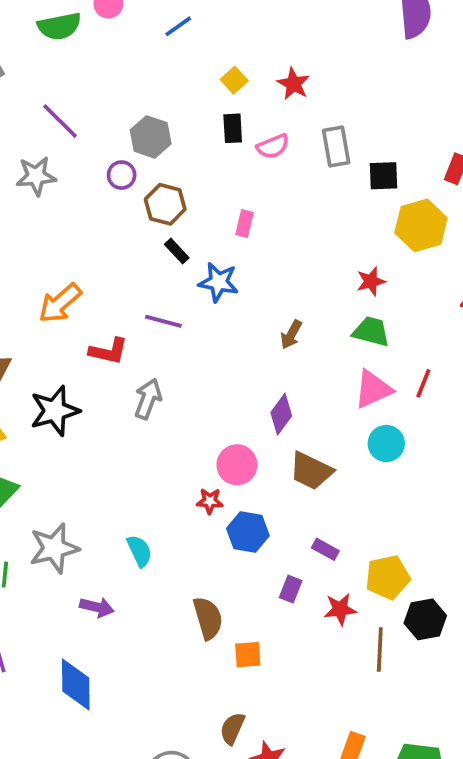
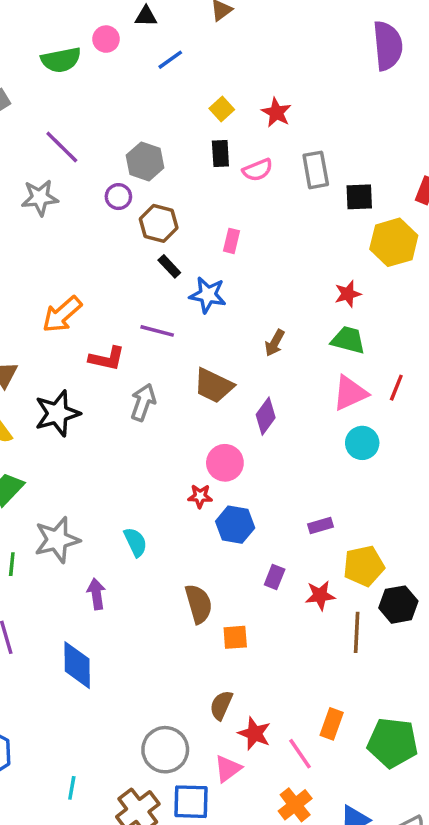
brown trapezoid: (311, 471) -> (214, 386), moved
purple rectangle: (325, 549) -> (320, 525), moved, turned -45
purple arrow: (97, 607) -> (96, 594), turned -112

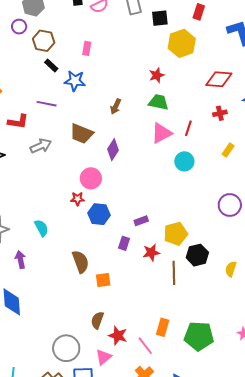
gray arrow: (143, 402) -> (41, 146), turned 50
cyan circle: (362, 443) -> (184, 161), moved
purple rectangle: (320, 525) -> (141, 221), moved

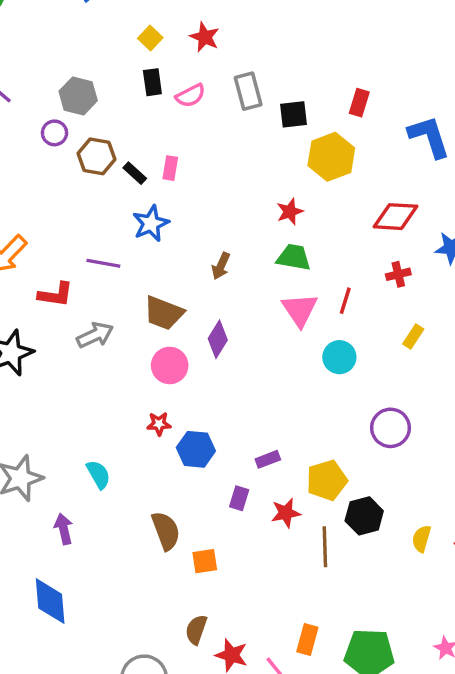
black rectangle: (51, 66) -> (135, 173), moved
blue star: (75, 81) -> (151, 223), turned -30
pink triangle: (161, 133) -> (300, 310), turned -35
pink circle: (91, 178) -> (170, 365), moved
purple circle: (230, 205) -> (391, 428), moved

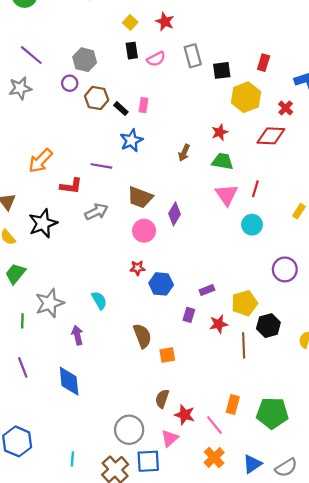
red diamond: (395, 217) -> (271, 136), moved
brown arrow: (221, 266) -> (184, 153), moved
red cross: (398, 274) -> (286, 108), moved, turned -32

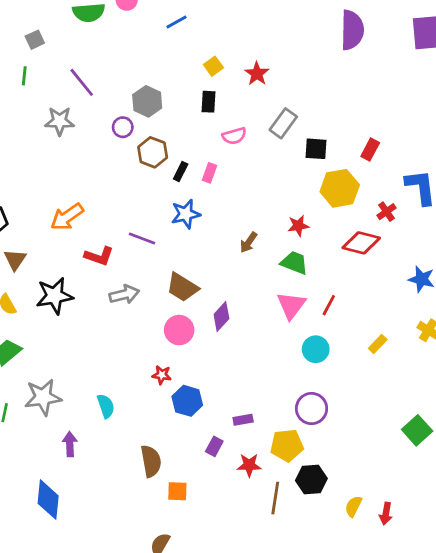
gray rectangle: (193, 56) -> (283, 123), turned 40
pink semicircle: (156, 59) -> (234, 136), moved
black rectangle: (121, 109) -> (181, 172), turned 64
purple circle: (285, 269) -> (312, 409), moved

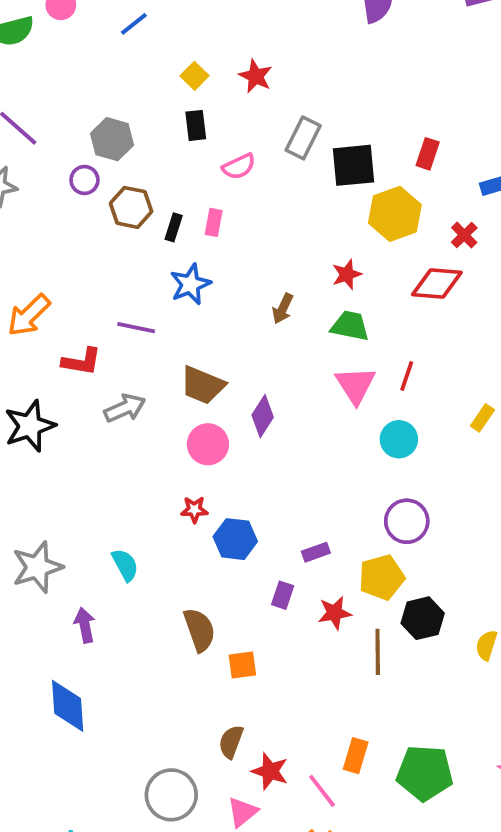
black square: (316, 149) -> (353, 165), size x1.4

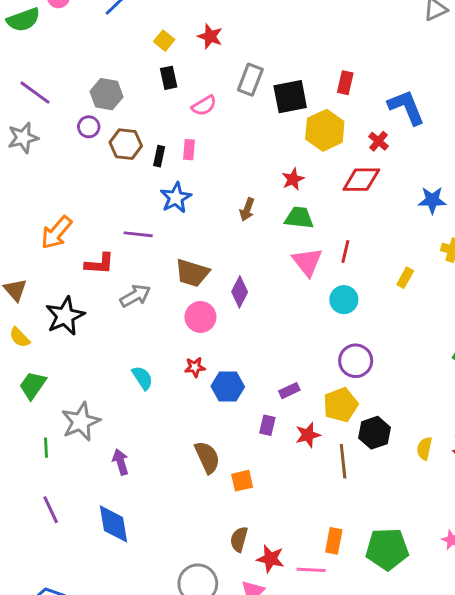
cyan semicircle: (125, 565) -> (142, 378), moved
pink line: (322, 791) -> (311, 570), turned -44

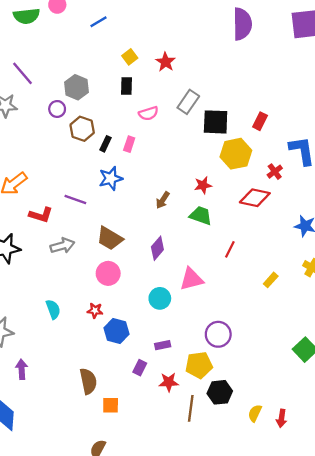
pink triangle: (307, 262) -> (191, 279), moved, turned 40
purple diamond: (240, 292) -> (157, 248), moved
cyan circle: (344, 300) -> (160, 298), moved

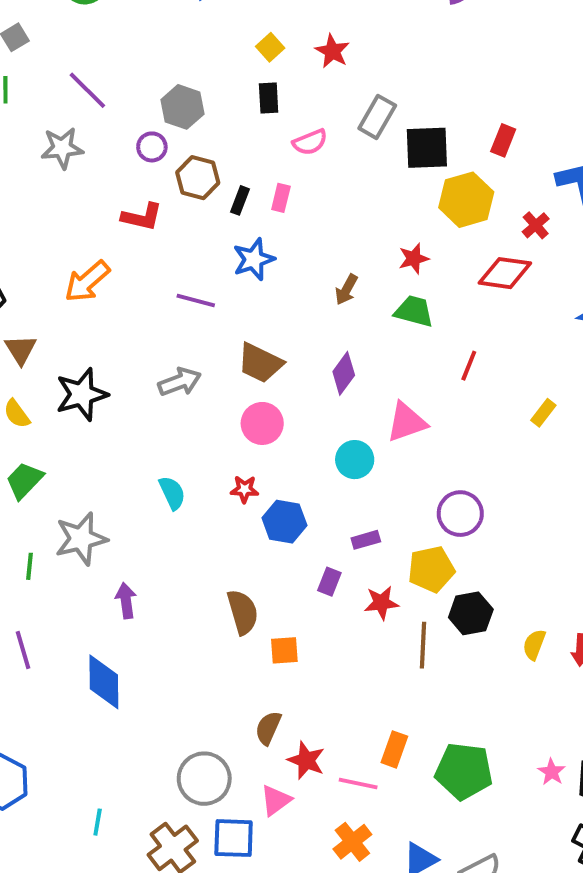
red L-shape: (41, 215) -> (142, 217), moved

